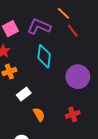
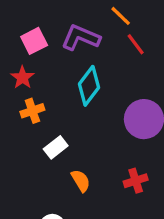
cyan diamond: (44, 56) -> (89, 86), turned 30

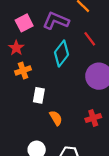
red line: (136, 44) -> (90, 39), moved
white rectangle: (56, 147) -> (39, 95), turned -42

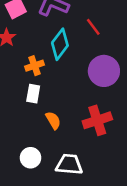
orange cross: (23, 70) -> (35, 66), moved
red cross: (93, 118) -> (97, 120), size x1.5

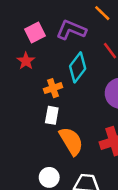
orange semicircle: (53, 120) -> (71, 141), size x1.6

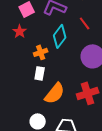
orange semicircle: (71, 141) -> (55, 93), turned 70

